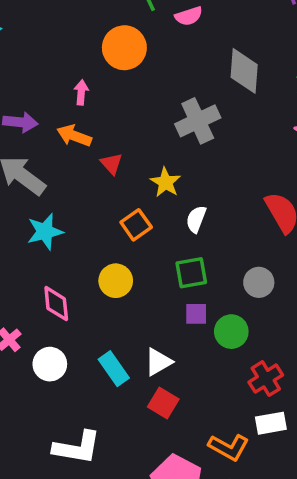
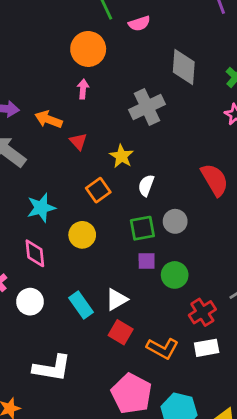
pink arrow: (81, 92) -> (83, 89), moved
cyan star: (45, 232) -> (41, 208), moved
gray circle: (259, 282) -> (175, 221), moved
orange L-shape: (229, 447) -> (163, 348), moved

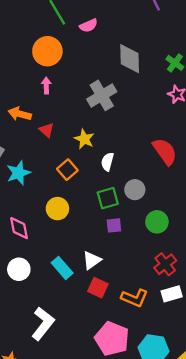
cyan star: (41, 208) -> (18, 173), moved
green circle: (175, 275) -> (157, 222), moved
white L-shape: (52, 368) -> (43, 324), turned -56

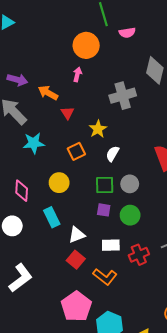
green circle: (157, 222) -> (130, 215), moved
cyan rectangle: (62, 268) -> (52, 217), moved
white rectangle: (172, 294) -> (111, 245), moved

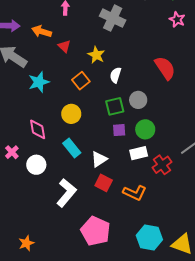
gray cross: (123, 96) -> (113, 18), turned -35
white rectangle: (111, 245) -> (139, 153), moved
white L-shape: (20, 278) -> (66, 193), moved
pink pentagon: (76, 307) -> (95, 231), moved

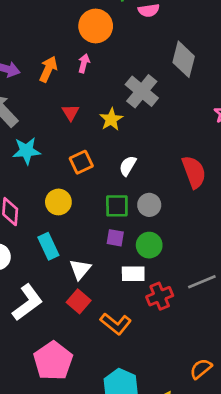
orange arrow: (42, 31) -> (48, 69), moved, turned 84
yellow star: (96, 55) -> (111, 119), moved
white triangle: (99, 159) -> (80, 269), turned -30

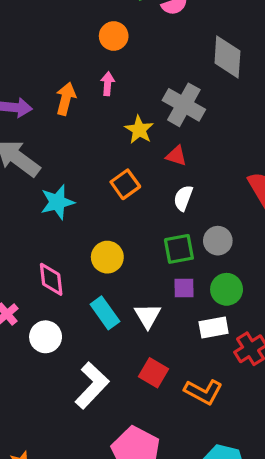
orange circle: (96, 26) -> (114, 36), size x0.7
red triangle: (71, 112) -> (176, 156), moved, turned -30
yellow star: (111, 119) -> (139, 130), moved
orange square: (81, 162) -> (125, 184), moved
white triangle: (80, 269) -> (148, 316), moved

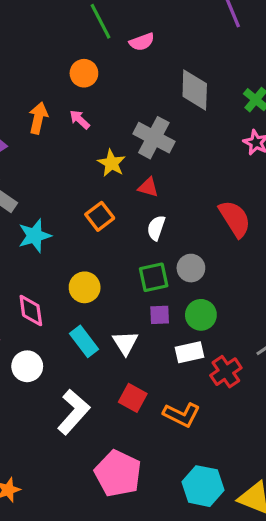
pink arrow: (108, 84) -> (80, 120), turned -50
orange arrow: (66, 99) -> (38, 118), moved

